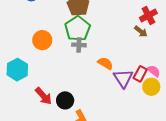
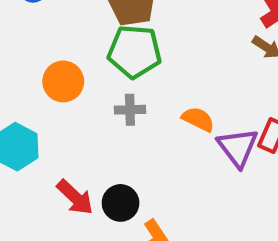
green pentagon: (77, 29) -> (135, 52), turned -30
gray cross: (79, 45) -> (130, 110), moved

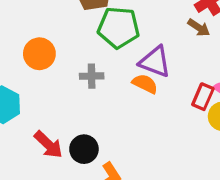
green pentagon: (135, 52) -> (119, 28), moved
purple triangle: (238, 147) -> (155, 62), moved, turned -32

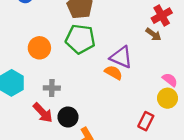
green pentagon: (119, 28) -> (80, 39), moved
gray cross: (92, 76) -> (52, 88), moved
red rectangle: (203, 97) -> (146, 121), moved

